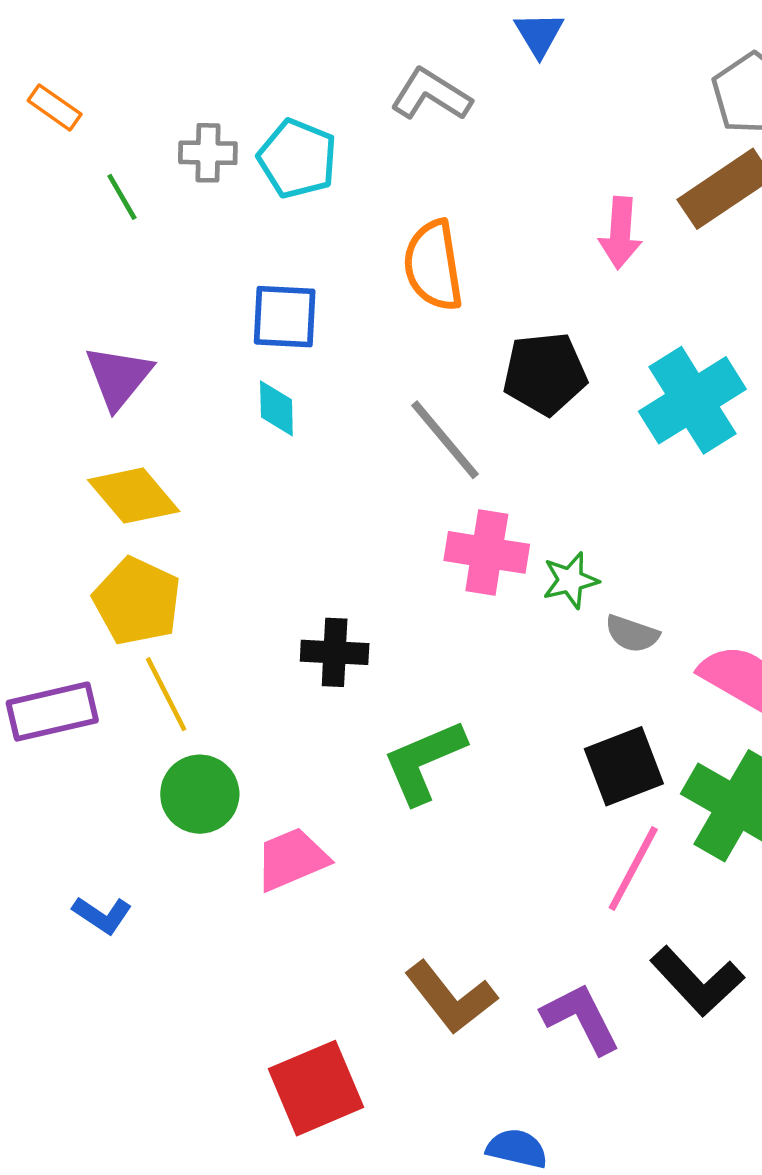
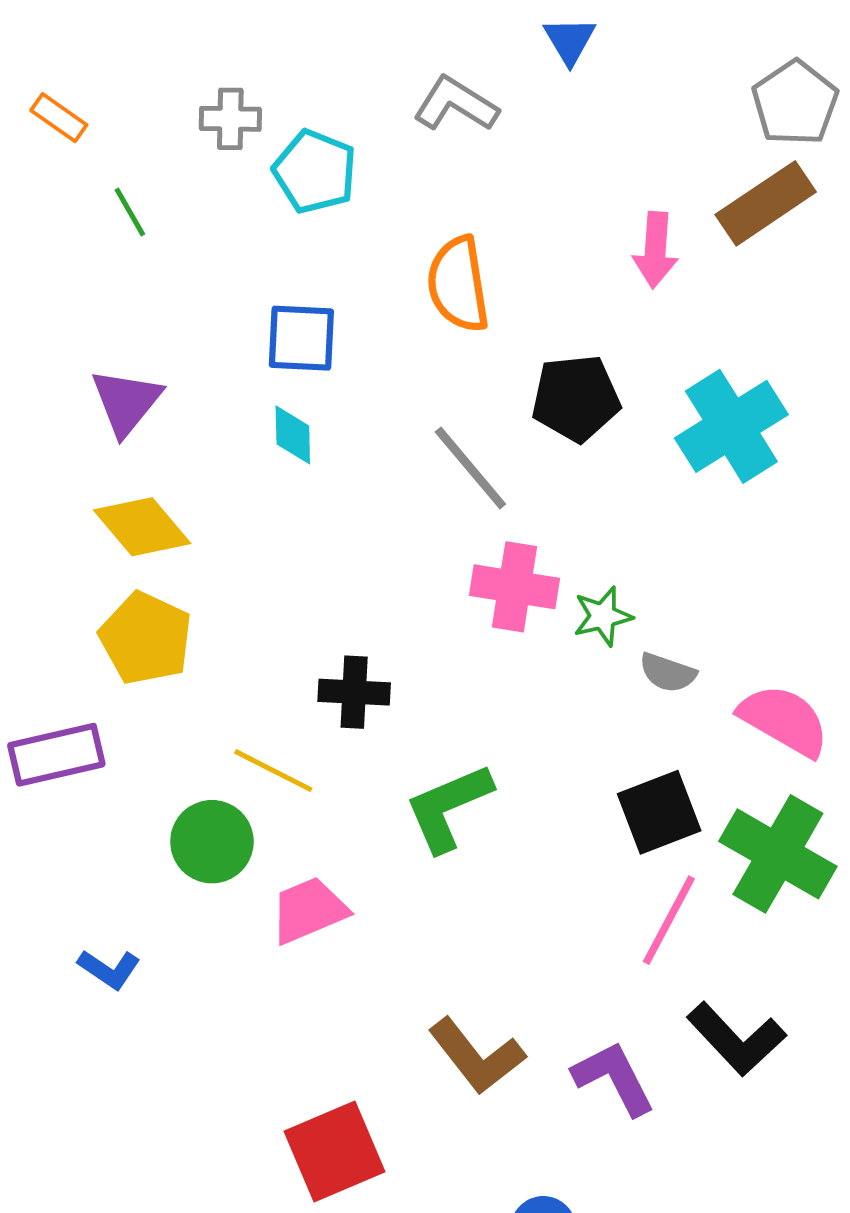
gray cross: (208, 153) -> (230, 119), moved
yellow line: (166, 694) -> (273, 771), moved, turned -36

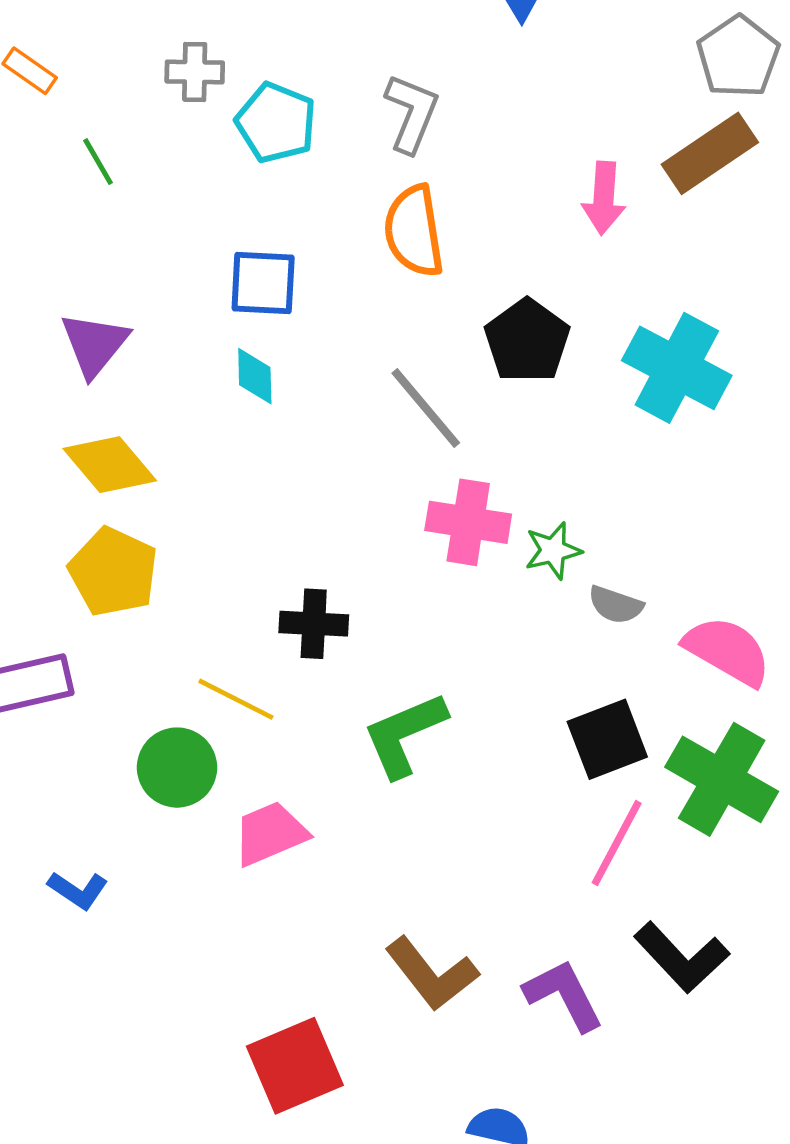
gray L-shape: (456, 104) -> (412, 113), moved, turned 80
black pentagon: (576, 398) -> (527, 341), turned -30
cyan cross: (731, 426) -> (677, 368), turned -30

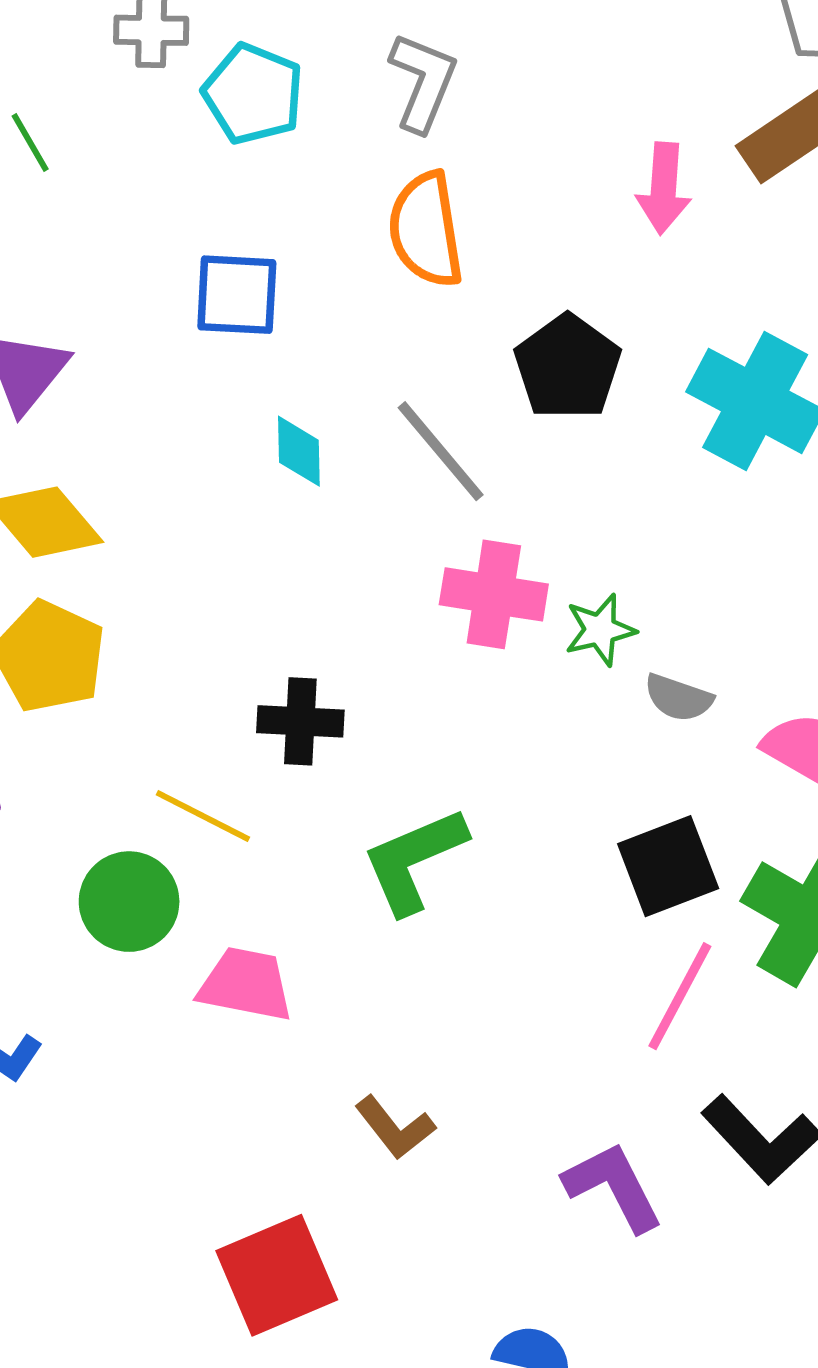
cyan diamond: (255, 376) -> (299, 451), moved
pink trapezoid: (270, 834) -> (246, 984), turned 34
brown L-shape: (432, 974) -> (395, 1128), moved, size x0.7

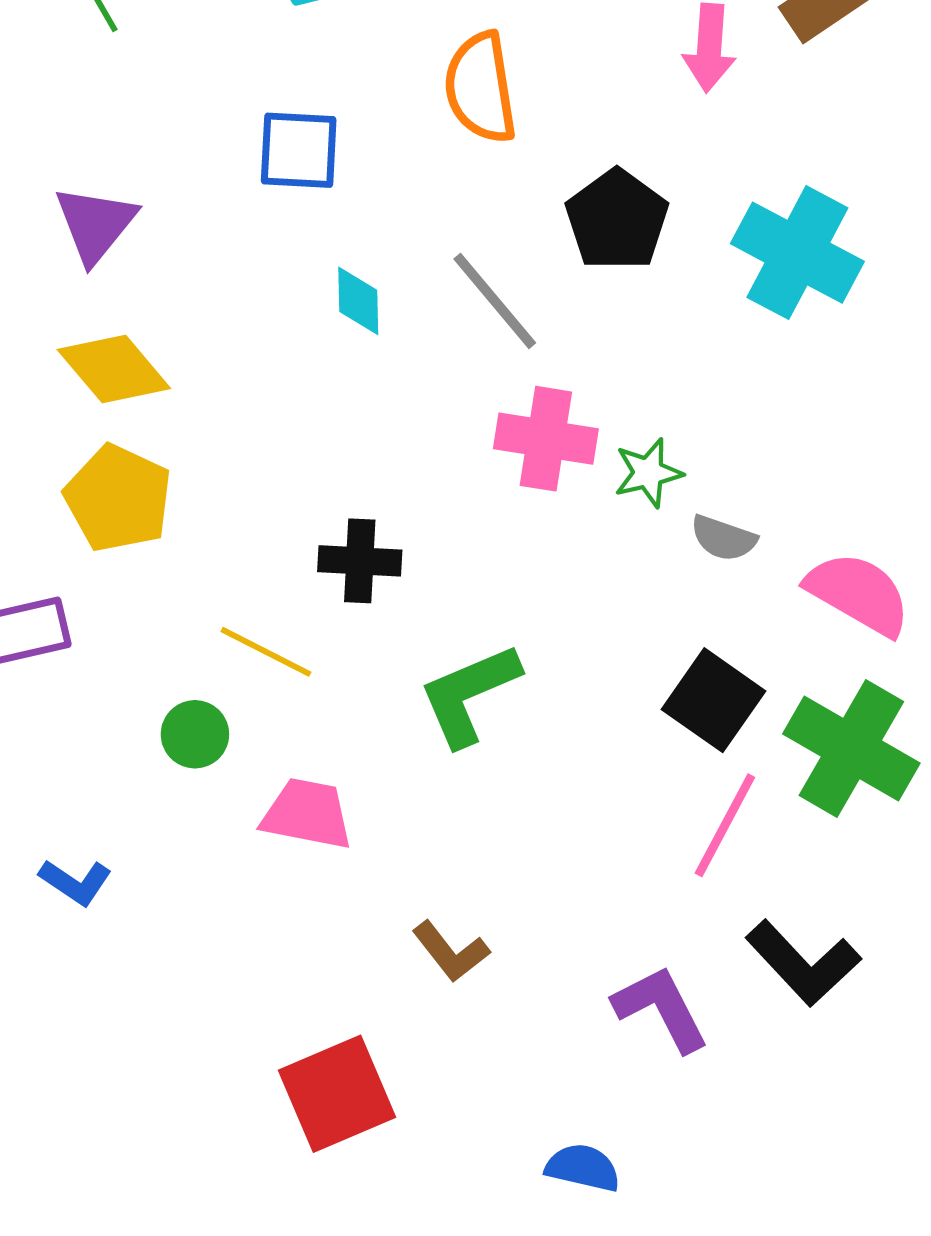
black square: (668, 866) -> (714, 700), turned -34
green circle: (129, 902) -> (195, 734), size x0.7

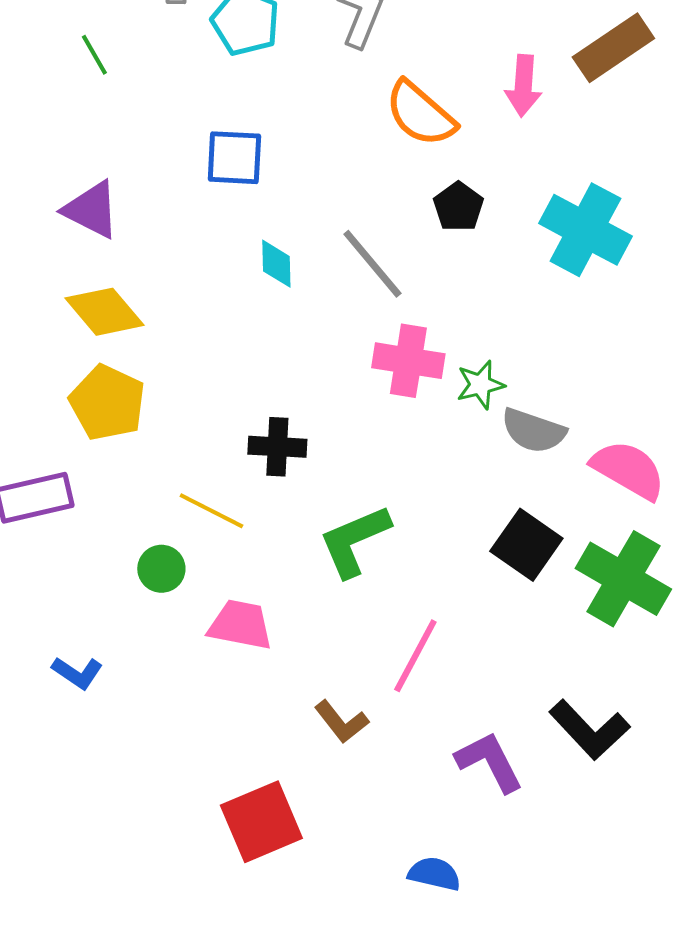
orange semicircle: (481, 88) -> (420, 114), moved, turned -40
black pentagon: (617, 220) -> (458, 207), size x0.7
purple triangle: (95, 224) -> (91, 210), turned -42
gray semicircle: (724, 538) -> (533, 431), size x1.4
pink line: (725, 825) -> (415, 656), moved

